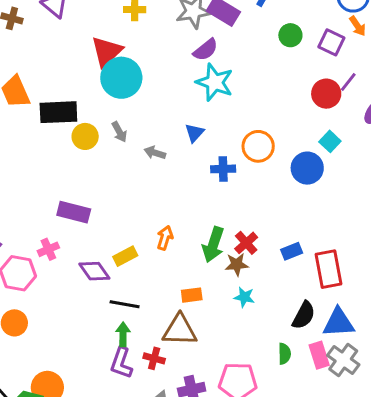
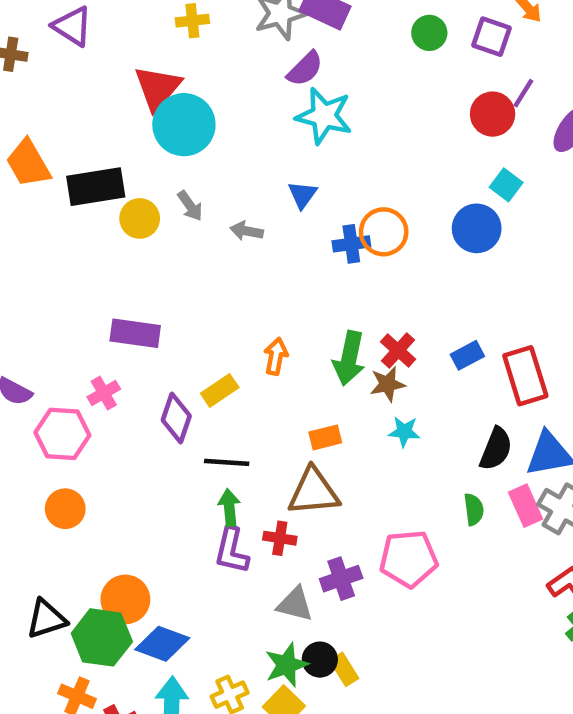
orange circle: (258, 146) -> (384, 232), moved
purple diamond: (94, 271) -> (176, 418), turned 60

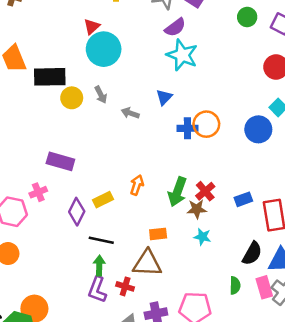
red triangle: (158, 88) -> (92, 27), size x0.6

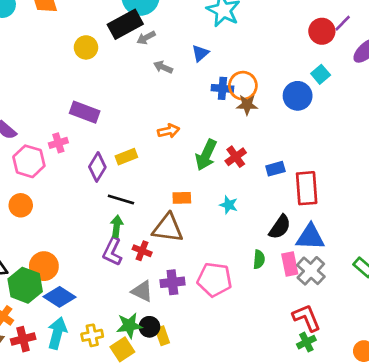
black rectangle: (50, 77) -> (125, 24), moved, turned -32
gray arrow: (101, 95) -> (146, 38), moved, turned 84
yellow circle: (72, 98) -> (86, 47), moved
orange arrow: (137, 185) -> (168, 131), moved, turned 54
brown star: (197, 209) -> (247, 105), moved

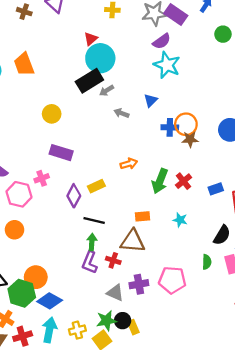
yellow circle: (86, 47) -> (52, 114), moved

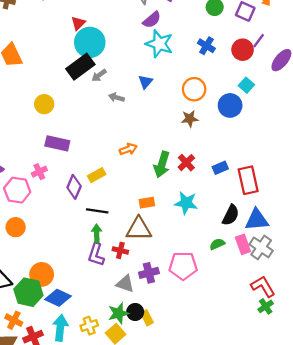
orange circle: (186, 124) -> (194, 89), moved
blue cross: (170, 127) -> (206, 46), moved, turned 35
cyan star: (180, 220) -> (186, 203), size x1.5
green semicircle: (207, 262) -> (217, 244), turned -112

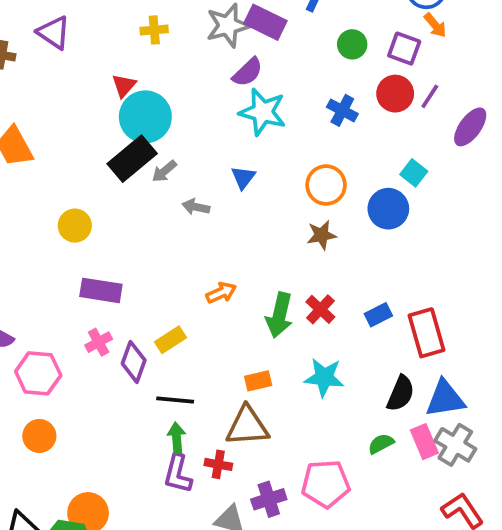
red circle: (243, 50) -> (395, 94), moved
pink cross: (39, 172) -> (99, 342), moved

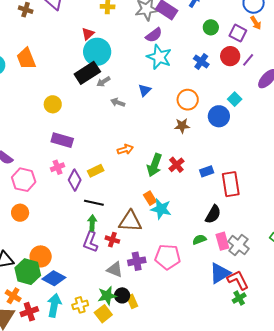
cyan star: (324, 377) -> (161, 209), moved
orange rectangle: (258, 381) -> (150, 198), moved, turned 64
blue triangle: (445, 399) -> (220, 273), moved, turned -30

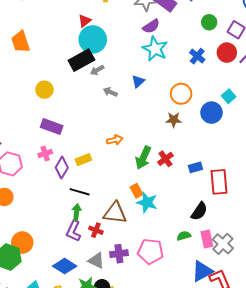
blue diamond: (54, 278) -> (65, 266), moved

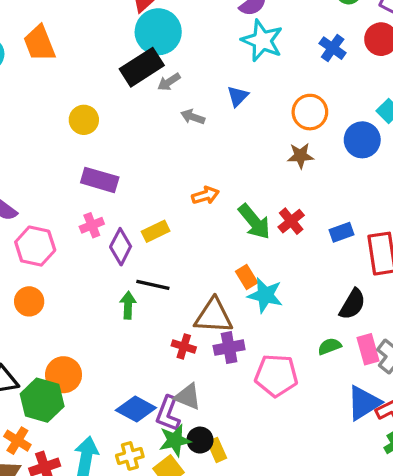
green arrow: (143, 158) -> (254, 222), turned -60
green arrow: (77, 212) -> (128, 305), moved
purple L-shape: (74, 231) -> (168, 414), moved
purple cross: (119, 254) -> (229, 348), moved

